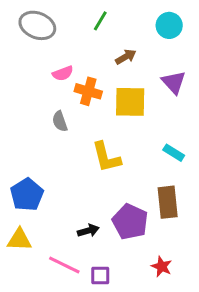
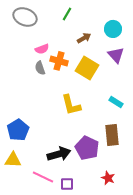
cyan circle: (169, 25) -> (113, 29), moved
yellow square: (130, 102) -> (87, 68), turned 30
gray semicircle: (60, 121) -> (40, 68), moved
black arrow: (88, 231) -> (59, 154), size x1.6

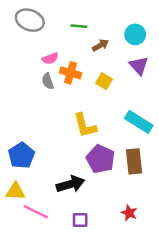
green line: (67, 14) -> (79, 26), moved, turned 64
yellow square: (87, 68) -> (104, 81), size x0.6
cyan rectangle: (116, 102) -> (139, 122), size x1.6
purple pentagon: (87, 148) -> (100, 159), moved
pink line: (43, 177) -> (36, 212), moved

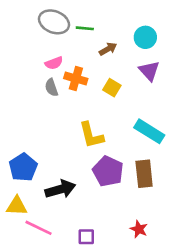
gray ellipse: (30, 20) -> (54, 22), moved
black arrow: (71, 184) -> (60, 189), moved

